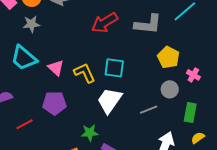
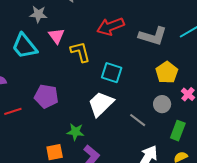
pink triangle: (56, 68) -> (56, 36), moved
yellow L-shape: (85, 73) -> (80, 52), moved
gray line: (149, 110) -> (138, 120), turned 48

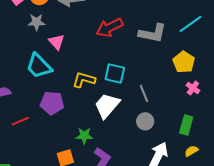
cyan trapezoid: (24, 46) -> (39, 66), moved
yellow L-shape: (80, 52) -> (84, 80), moved, turned -55
yellow pentagon: (167, 72) -> (184, 62), moved
gray circle: (162, 104) -> (145, 121), moved
gray line: (138, 120) -> (144, 93), moved, turned 36

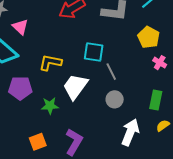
cyan square: (115, 74) -> (94, 52), moved
green star: (84, 136) -> (50, 106), moved

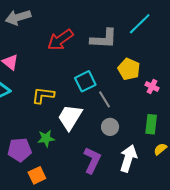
yellow pentagon: (149, 37) -> (129, 69), moved
cyan square: (94, 52) -> (85, 81), turned -30
purple pentagon: (20, 88) -> (20, 150), moved
purple L-shape: (74, 142) -> (92, 160), moved

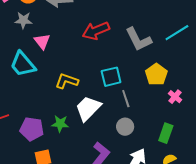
gray L-shape: (104, 39) -> (138, 39), turned 48

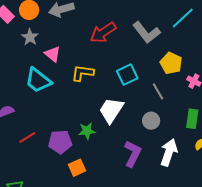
gray star: (23, 20) -> (30, 37), turned -30
yellow L-shape: (67, 81) -> (83, 73), moved
gray line: (126, 99) -> (158, 91), moved

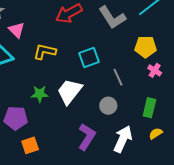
yellow pentagon: (171, 63) -> (146, 47), moved, turned -30
green star: (87, 131) -> (40, 94), moved

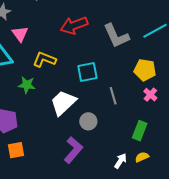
green star: (40, 94) -> (27, 85), moved
gray circle: (108, 106) -> (88, 121), moved
white arrow: (123, 139) -> (120, 161), moved, size x0.6

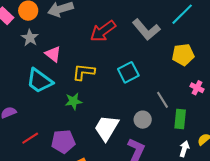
pink cross: (150, 95) -> (197, 88), moved
gray line: (113, 96) -> (163, 100), moved
white trapezoid: (63, 103) -> (107, 128), moved
green rectangle: (140, 131) -> (180, 119), moved

